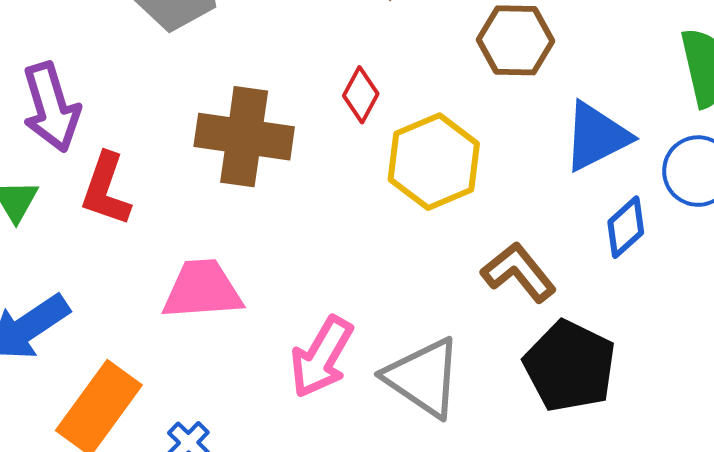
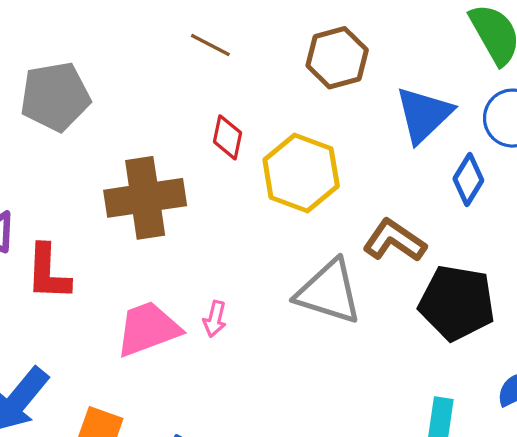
pink arrow: (322, 357) -> (215, 319), moved, size x0.5
gray triangle: (423, 377) -> (329, 292), moved

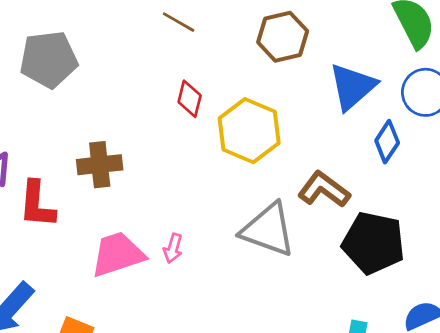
brown cross: (145, 198) -> (100, 165), moved, size x0.7

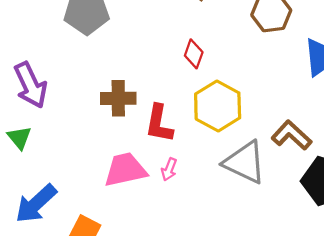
yellow hexagon: (249, 131) -> (218, 106), moved
red L-shape: (37, 204) -> (159, 124), moved

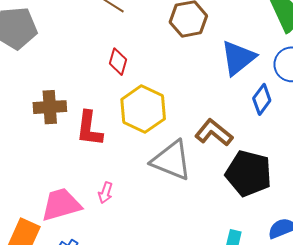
pink arrow: (169, 169) -> (105, 193), moved
pink trapezoid: (125, 170) -> (61, 205), moved

